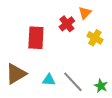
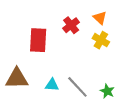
orange triangle: (85, 13) -> (100, 18), moved, turned -32
brown triangle: (16, 74) -> (17, 78), turned 30

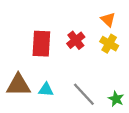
red cross: (71, 25) -> (76, 40), moved
cyan triangle: (52, 85) -> (46, 90), moved

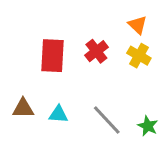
brown triangle: (18, 85) -> (23, 108), size x0.7

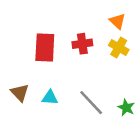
red cross: (96, 51) -> (82, 44), turned 30
brown triangle: (23, 108) -> (20, 93), turned 48

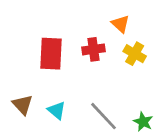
orange triangle: (117, 21) -> (120, 24), moved
cyan triangle: (50, 98) -> (57, 110), turned 36

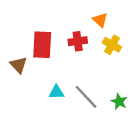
brown triangle: (23, 105) -> (19, 65), moved
cyan triangle: (57, 110) -> (56, 92), moved, turned -42

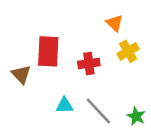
red cross: (78, 41) -> (89, 64), moved
yellow cross: (112, 45) -> (128, 51), turned 30

